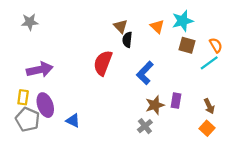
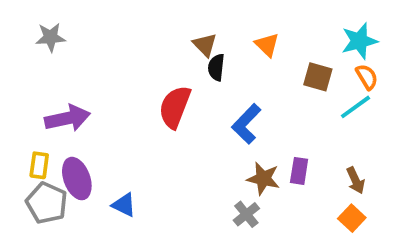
cyan star: (183, 21) -> (359, 41), moved
brown star: (155, 105) -> (263, 179), turned 30

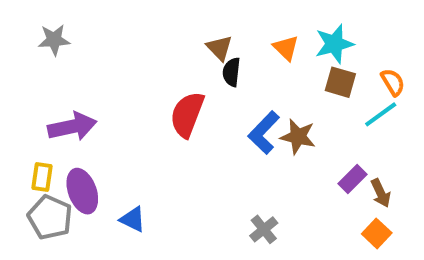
cyan star: (359, 41) -> (334, 44), moved
purple rectangle: (299, 171) -> (352, 179), moved, turned 36
brown star: (263, 179) -> (298, 137), moved

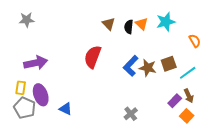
black semicircle: (231, 72) -> (129, 27), moved
brown square: (340, 82) -> (169, 64), moved, turned -35
cyan line: (381, 114) -> (188, 73), moved
purple rectangle: (352, 179) -> (175, 101), moved

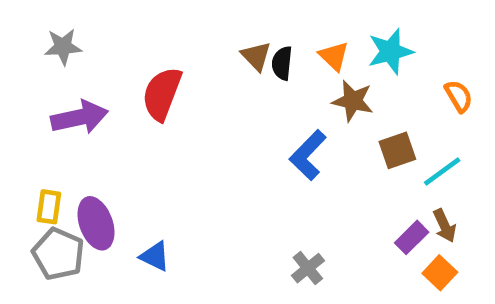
black semicircle: (129, 27) -> (282, 63), moved
red semicircle: (93, 57) -> (162, 94), moved
purple arrow: (36, 63) -> (80, 117), moved
brown star: (148, 68) -> (353, 101), moved

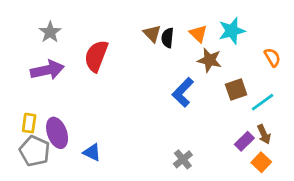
gray star: (63, 47) -> (50, 32), moved, turned -30

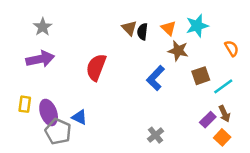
red semicircle: (96, 56) -> (96, 67), moved
gray pentagon: (35, 151) -> (58, 132), moved
blue triangle: (92, 152) -> (79, 117), moved

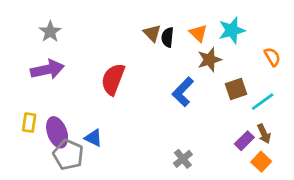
brown star: (178, 51) -> (209, 60), turned -30

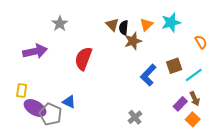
gray star: (50, 32) -> (60, 24), moved
orange triangle: (198, 33) -> (146, 25), turned 32
brown star: (209, 60) -> (133, 41), moved
blue L-shape: (183, 92) -> (148, 75), moved
purple ellipse: (57, 132) -> (35, 108), moved, turned -40

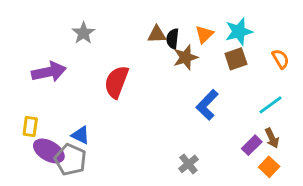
brown triangle: (112, 25) -> (157, 34), turned -48
brown square: (174, 66) -> (236, 59), moved
blue triangle: (69, 102) -> (81, 135), moved

